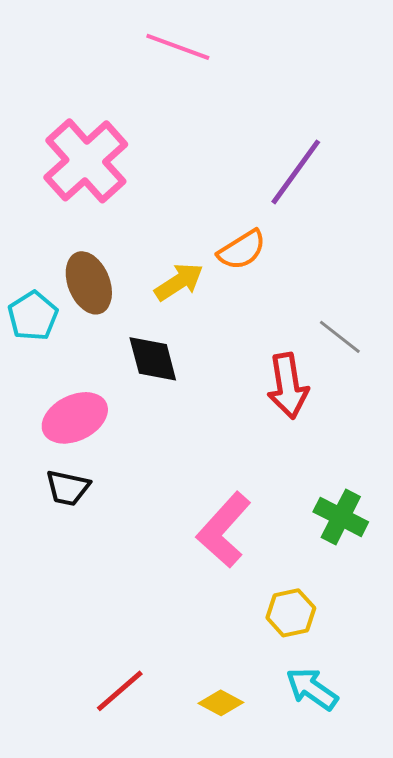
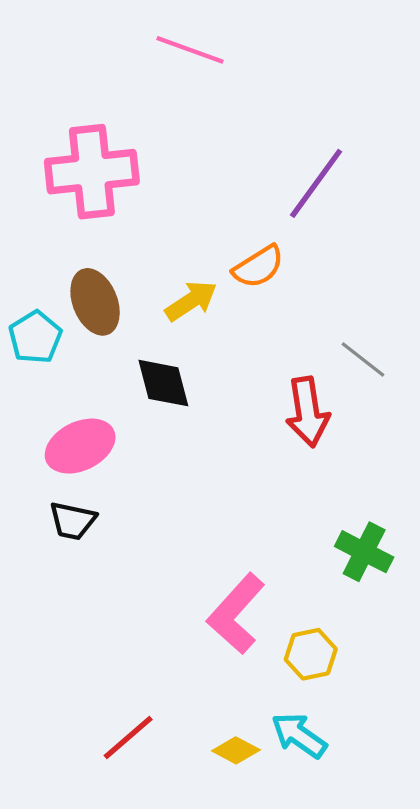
pink cross: (86, 161) -> (92, 172), turned 36
pink L-shape: (224, 530) -> (236, 614), moved
cyan arrow: (312, 689) -> (299, 735), moved

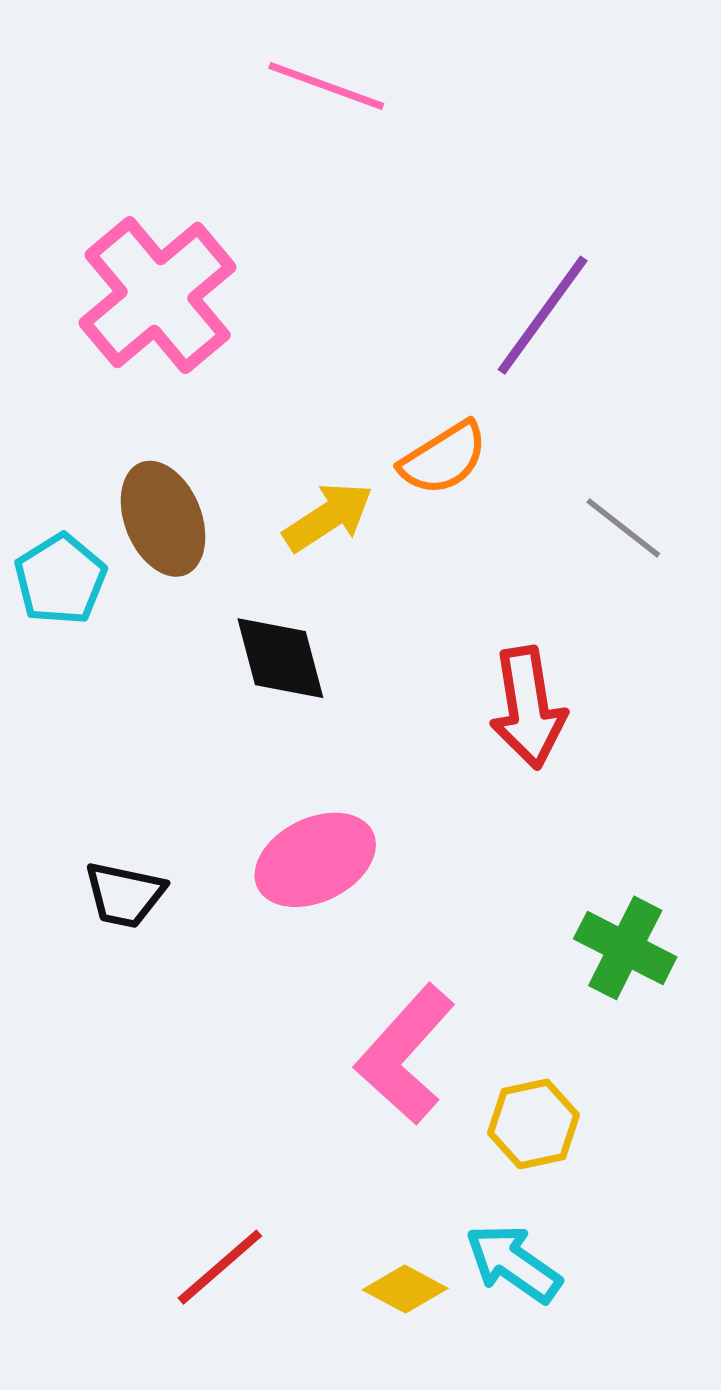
pink cross: (92, 172) -> (158, 295), turned -34
gray line: (363, 360) -> (623, 528), moved
pink ellipse: (80, 446) -> (315, 860), moved

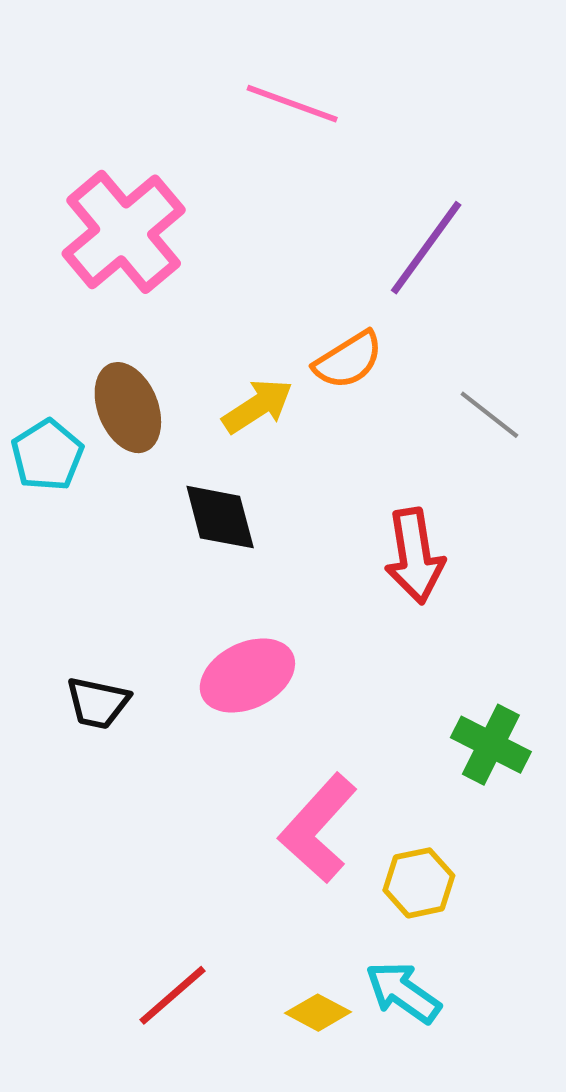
pink line: (326, 86) -> (292, 104), moved

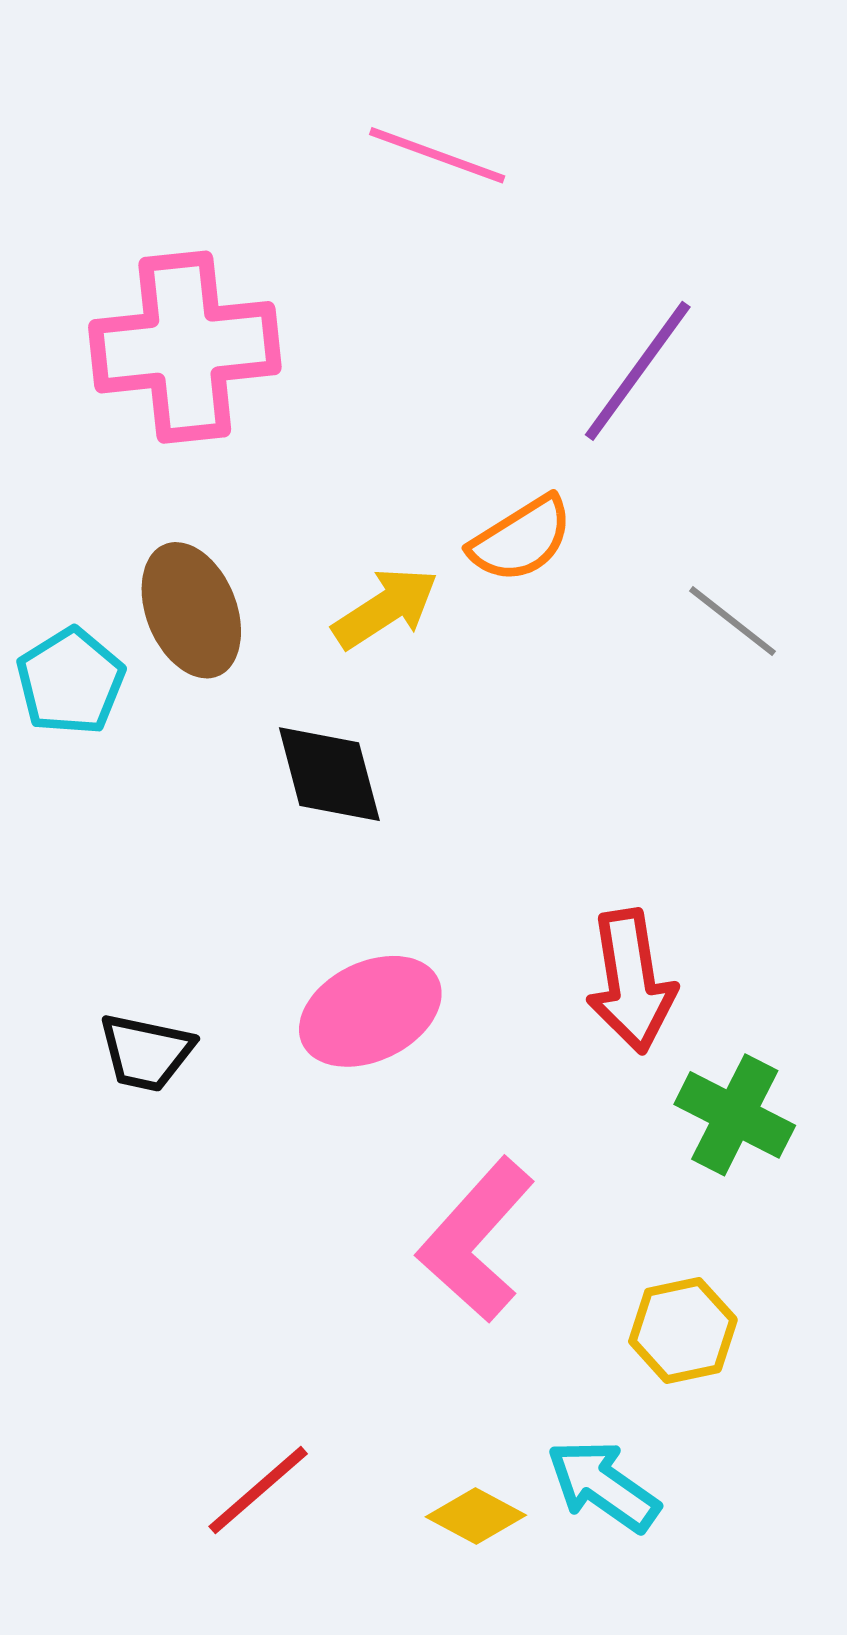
pink cross: (124, 232) -> (185, 347), turned 34
red arrow: (415, 556) -> (631, 981), moved
yellow hexagon: (419, 883) -> (683, 1331), moved

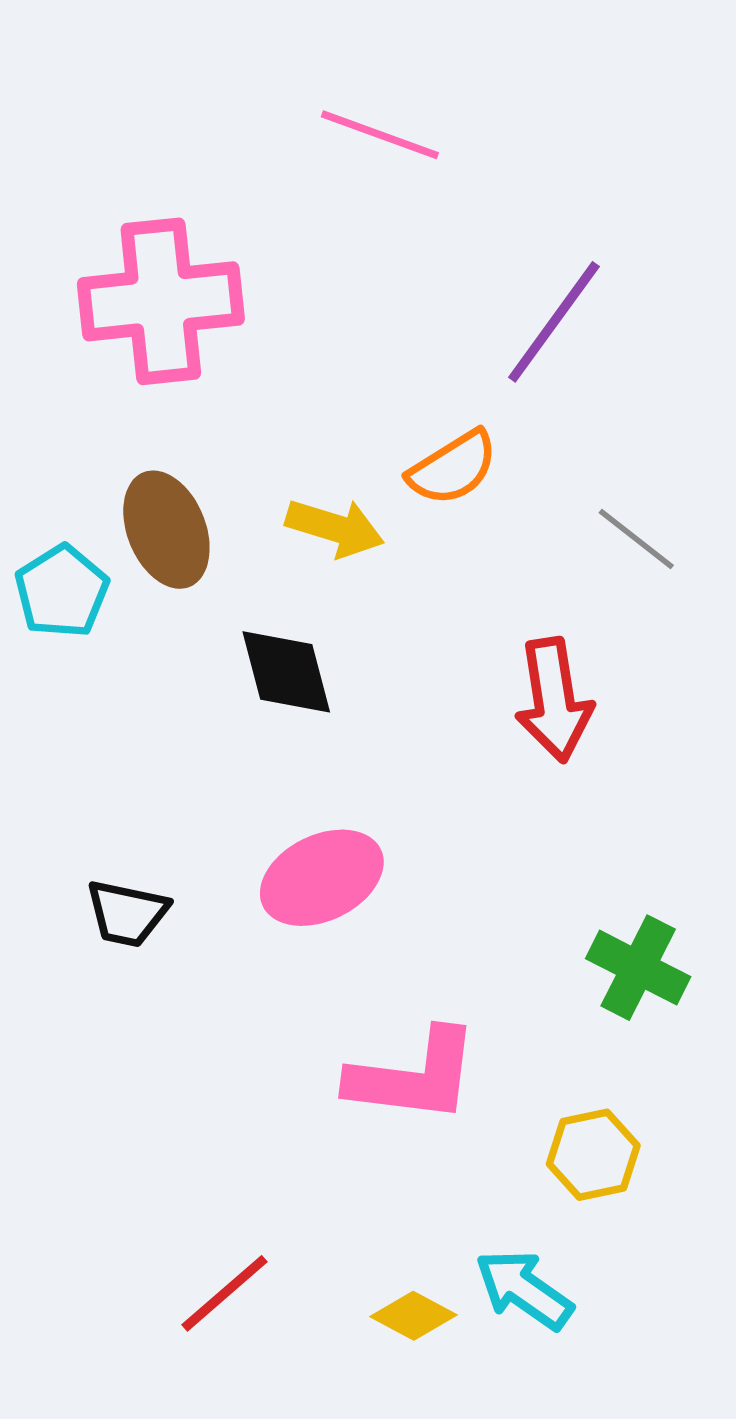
yellow arrow: (385, 608) -> (335, 528), turned 50
red arrow: (631, 981) -> (554, 700), moved
pink L-shape: (476, 1240) -> (414, 1076), turned -125

